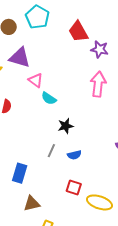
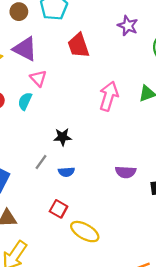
red trapezoid: (78, 32) -> (79, 45), moved
purple star: (99, 49) -> (128, 26), moved
cyan semicircle: (49, 98) -> (25, 101), moved, turned 70

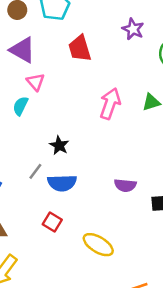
black star: (62, 137) -> (59, 145), turned 30
blue semicircle: (66, 172) -> (62, 183), size x1.6
yellow ellipse: (85, 232) -> (98, 245), moved

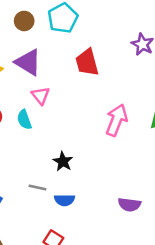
cyan semicircle: (20, 106) -> (24, 120), turned -48
gray line: (35, 171) -> (37, 187), turned 63
blue semicircle: (62, 183) -> (65, 200), size x0.7

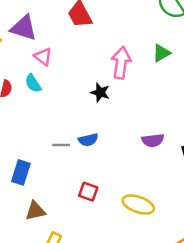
black star: (63, 161) -> (100, 92), moved
blue semicircle: (65, 200) -> (88, 140), moved

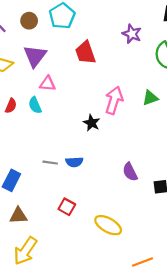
purple triangle: (24, 28) -> (35, 56), turned 40
pink triangle: (43, 57) -> (47, 84), turned -42
purple semicircle: (153, 140) -> (130, 172), turned 60

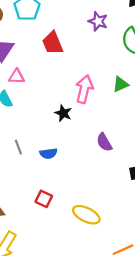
gray line: (50, 163) -> (18, 147), moved, turned 64
purple semicircle: (130, 172) -> (104, 142), moved

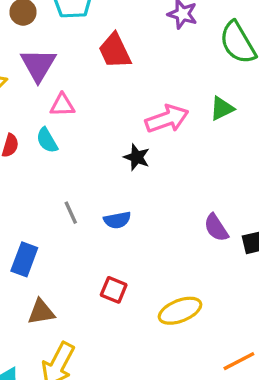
pink arrow: (84, 89) -> (167, 119), turned 60
purple semicircle: (104, 142) -> (216, 228), moved
yellow ellipse: (86, 215) -> (180, 311), turned -44

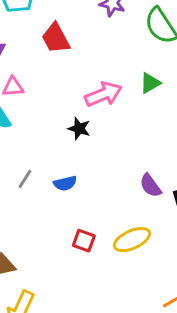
gray line: (71, 213) -> (25, 179), turned 60
red square: (114, 290) -> (84, 241), moved
yellow ellipse: (180, 311) -> (132, 240), moved

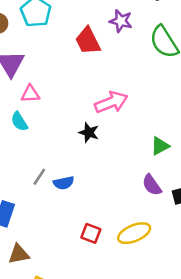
red trapezoid: (56, 38) -> (88, 41), moved
green triangle: (150, 83) -> (160, 146), moved
blue semicircle: (65, 183) -> (64, 183), moved

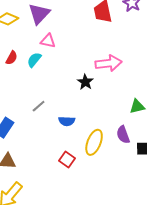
cyan semicircle: (19, 122) -> (34, 60), turned 56
blue semicircle: (64, 183) -> (67, 121), moved
yellow ellipse: (134, 233) -> (94, 142), moved, turned -60

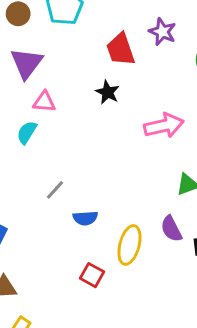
pink arrow: (108, 63) -> (164, 126), moved
black star: (85, 82) -> (108, 92), moved
gray line: (39, 106) -> (55, 190), moved

